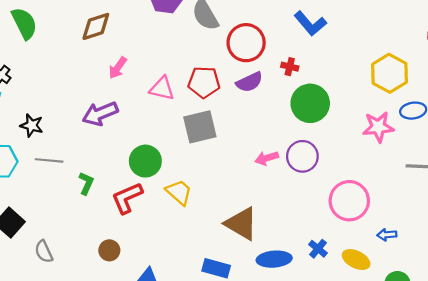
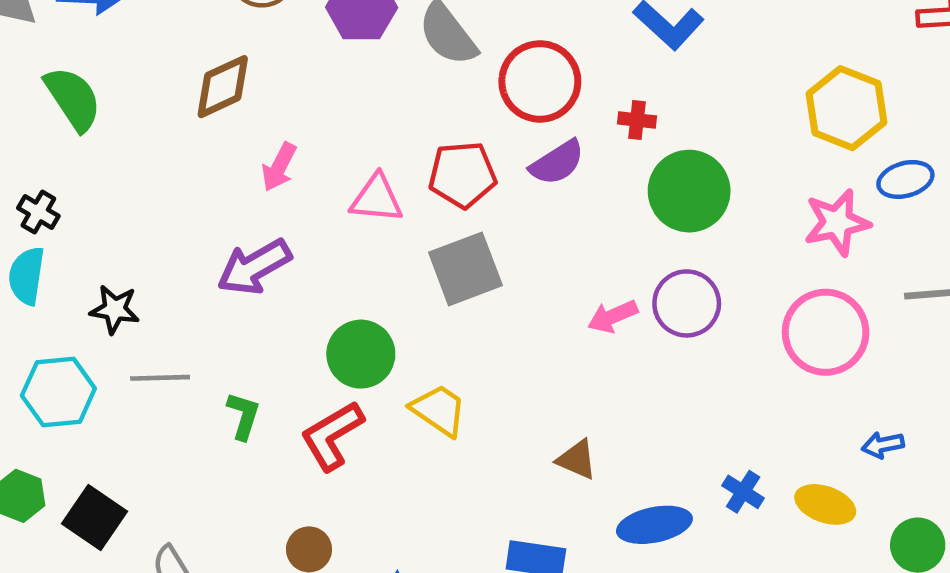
pink circle: (349, 201) -> (826, 332), moved
brown triangle: (241, 224) -> (577, 460), size x0.6

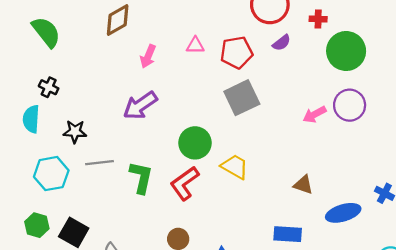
purple semicircle: (557, 163) -> (281, 43), size x0.7
pink triangle: (377, 199) -> (195, 45), moved, size x0.7
black cross: (38, 212) -> (49, 87), moved
green L-shape: (243, 416) -> (141, 177), size x1.4

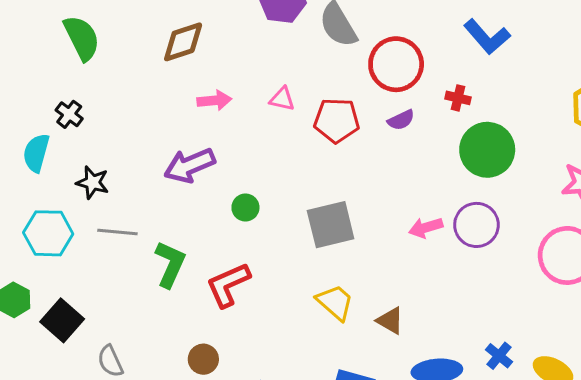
pink arrow: (148, 56) -> (214, 100), turned -130
gray square: (242, 98) -> (331, 225), moved
green circle: (195, 143) -> (245, 208), moved, size x0.6
yellow trapezoid: (235, 167) -> (335, 302), moved

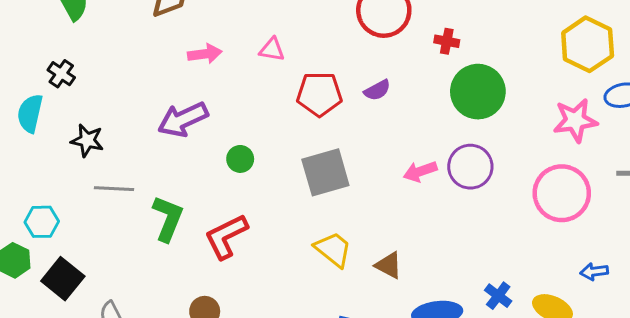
red pentagon: (337, 120) -> (319, 94), moved
purple semicircle: (401, 120) -> (377, 90), moved
cyan hexagon: (48, 233) -> (42, 222), moved, size x0.7

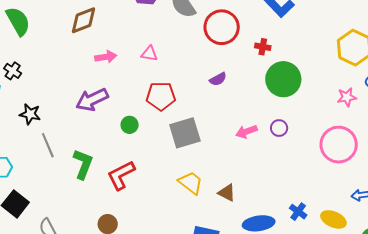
red pentagon: (319, 94) -> (161, 96), moved
pink star: (575, 120) -> (347, 97), size x0.7
purple circle: (470, 167) -> (279, 128), size x0.6
gray line: (114, 189) -> (48, 145), turned 65

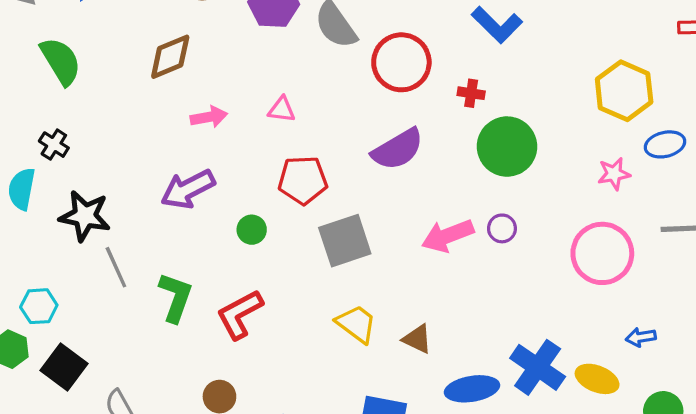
purple semicircle: (218, 79) -> (398, 149), size x1.8
black star: (30, 114) -> (85, 216), size x1.4
pink arrow: (246, 132) -> (448, 236), size x1.4
blue cross: (298, 212) -> (538, 367), size x1.8

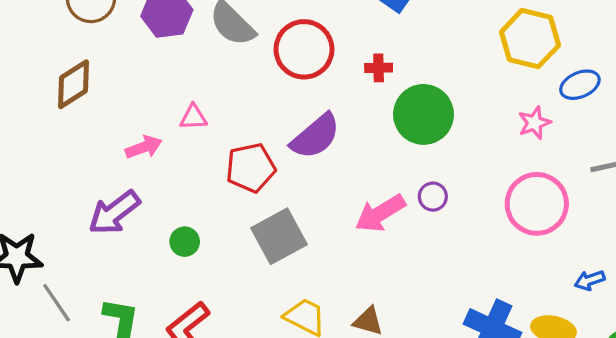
pink arrow: (209, 117) -> (144, 147), moved
red pentagon: (303, 180) -> (251, 168), moved

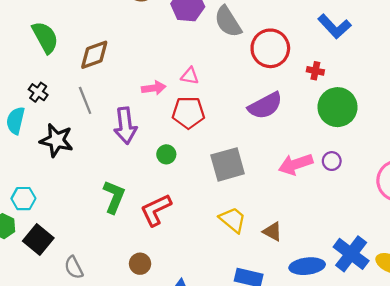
brown diamond: (74, 84) -> (94, 55), moved
red pentagon: (251, 168) -> (188, 113), moved
purple arrow: (114, 213) -> (125, 126), turned -72
gray line: (57, 303) -> (85, 100), moved

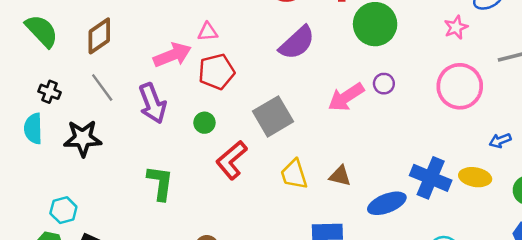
pink arrow: (154, 88) -> (172, 55), size x1.4
red L-shape: (156, 210) -> (232, 160), moved
yellow trapezoid: (233, 220) -> (294, 174), turned -132

